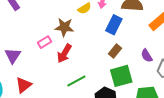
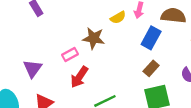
red arrow: (64, 53) -> (79, 77), moved

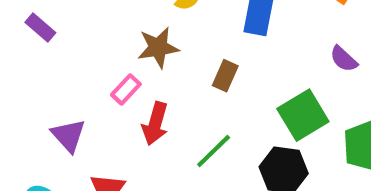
brown rectangle: (151, 68) -> (225, 76), moved

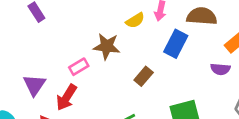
purple semicircle: (344, 59) -> (220, 69), moved, turned -54
red arrow: (155, 124) -> (66, 97), moved

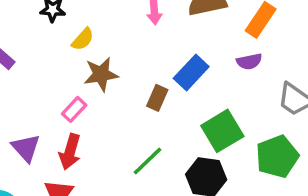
yellow semicircle: (135, 20) -> (83, 39), moved
blue rectangle: (176, 44) -> (191, 73), moved, turned 32

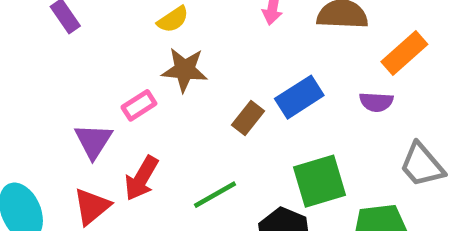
purple triangle: (26, 148) -> (93, 141), moved
red arrow: (70, 152) -> (141, 178), moved

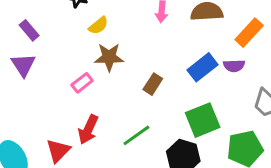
blue rectangle: (299, 97) -> (202, 67), moved
purple triangle: (93, 141) -> (23, 65), moved

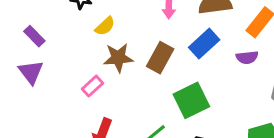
blue rectangle: (202, 67) -> (204, 44), moved
brown rectangle: (153, 84) -> (160, 58), moved, size x1.4
green square: (203, 120) -> (191, 100), moved

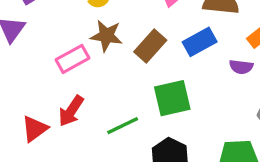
pink rectangle: (92, 86) -> (73, 59), size x1.4

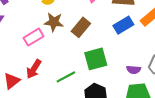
blue rectangle: (200, 42) -> (123, 25), moved
purple semicircle: (241, 67) -> (134, 70), moved

